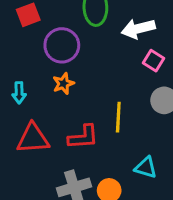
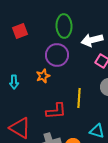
purple circle: (62, 45) -> (57, 55), moved
red triangle: (33, 139) -> (20, 128), moved, turned 35

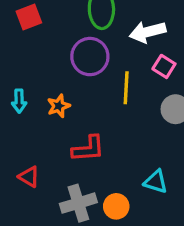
orange star: (43, 76) -> (59, 106), moved
yellow line: (79, 98) -> (126, 88), moved
red triangle: (20, 128) -> (29, 177), size x0.6

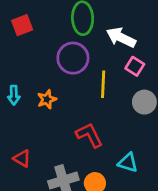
white arrow: (148, 32) -> (121, 37), turned 40
red L-shape: (88, 149) -> (89, 135), moved, turned -112

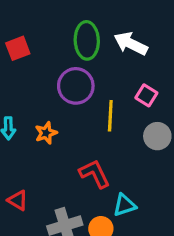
white arrow: (121, 37) -> (131, 44), moved
cyan triangle: (128, 163) -> (124, 205), moved, turned -35

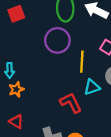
orange star: (46, 133) -> (16, 89), moved
cyan triangle: (124, 205) -> (92, 87), moved

